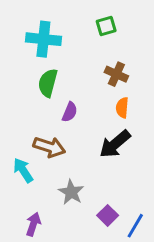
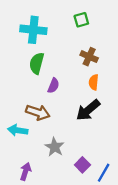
cyan arrow: (23, 170) -> (18, 130), turned -48

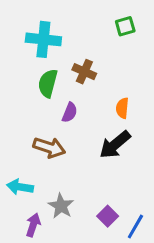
green square: (81, 20) -> (125, 26), moved
brown cross: (89, 57) -> (84, 72), moved
cyan arrow: (18, 130) -> (20, 187), moved
gray star: (55, 147) -> (61, 206), moved

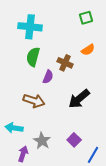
brown cross: (84, 72) -> (65, 63), moved
orange semicircle: (122, 108) -> (88, 50), moved, turned -128
purple square: (108, 216) -> (74, 140), moved

